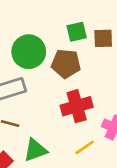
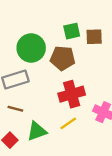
yellow line: (85, 147) -> (68, 123), moved

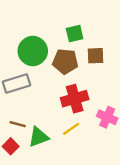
brown square: (94, 37) -> (95, 56), moved
brown line: (15, 109) -> (18, 124), moved

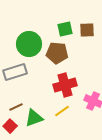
brown square: (95, 56) -> (87, 30), moved
brown line: (18, 124) -> (16, 107), turned -40

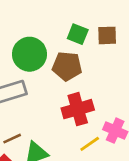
green square: (65, 29) -> (78, 34), turned 35
yellow line: (62, 111) -> (90, 144), moved

